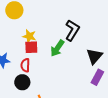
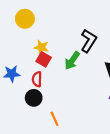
red square: (31, 47) -> (44, 59), turned 32

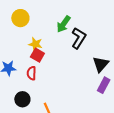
green arrow: (72, 61) -> (64, 24), moved
black circle: (34, 98) -> (22, 99), moved

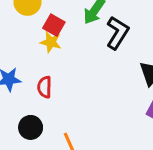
red square: (37, 55) -> (54, 25), moved

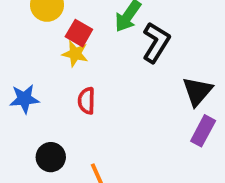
red semicircle: (45, 87) -> (86, 101), moved

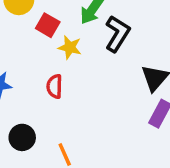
yellow star: (75, 54) -> (70, 47), moved

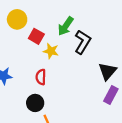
black circle: (22, 137) -> (35, 103), moved

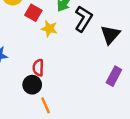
black triangle: (107, 71) -> (110, 35), moved
red semicircle: (41, 77) -> (38, 68), moved

